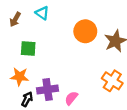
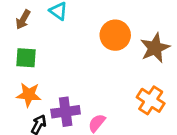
green square: (28, 49) -> (26, 58), moved

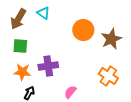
brown arrow: (23, 20) -> (18, 19), size x1.5
purple cross: (66, 112) -> (48, 66), moved

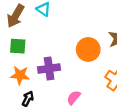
orange circle: (83, 30) -> (88, 49), moved

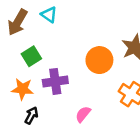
green square: (18, 46) -> (31, 56), moved, turned -36

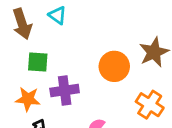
brown arrow: (17, 22) -> (22, 24), turned -48
green square: (31, 56) -> (38, 62), turned 36

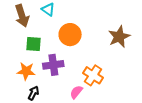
orange circle: (114, 66) -> (70, 35), moved
orange cross: (150, 105) -> (93, 75), moved

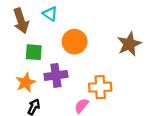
orange star: (26, 71) -> (26, 82), turned -30
orange cross: (93, 75) -> (100, 87), turned -36

